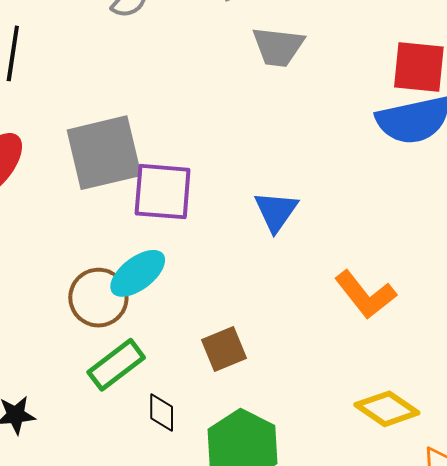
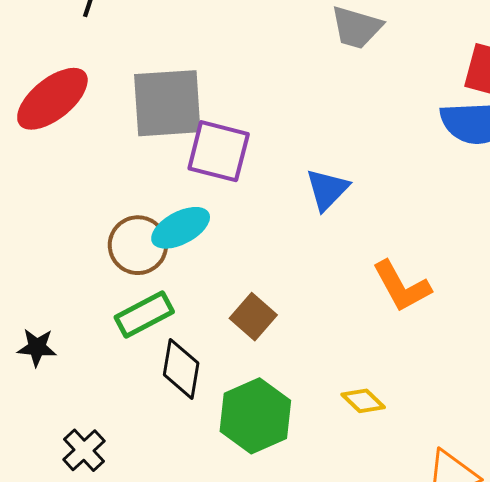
brown square: (224, 349) -> (253, 317), turned -36
yellow diamond: (387, 409) -> (363, 401), moved, size x0.7
black diamond: (162, 412) -> (181, 369), size x1.5

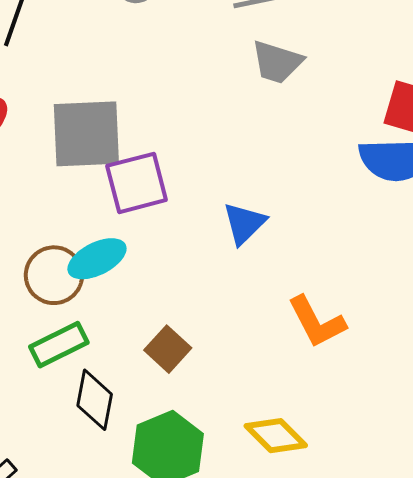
purple square: (219, 151) -> (137, 183), turned -30
yellow diamond: (363, 401) -> (276, 436), size x1.4

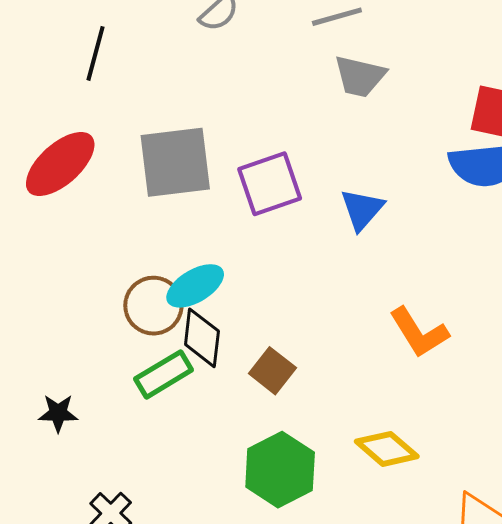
purple square: (137, 183) -> (270, 184), moved
blue triangle: (244, 223) -> (362, 209), moved
black diamond: (95, 400) -> (202, 338), moved

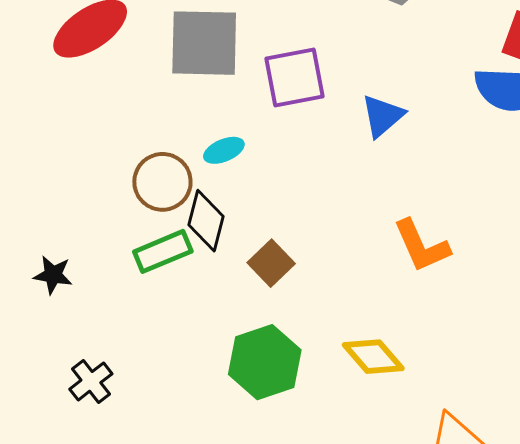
cyan ellipse: (195, 286) -> (224, 150), moved, size x0.7

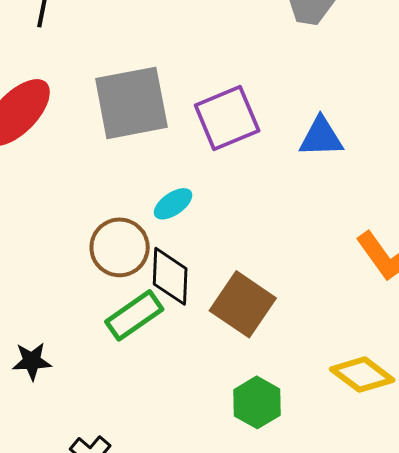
blue triangle: (382, 116) -> (321, 137), turned 51
brown square: (271, 263) -> (243, 304), size x1.4
green hexagon: (265, 362) -> (257, 402), size x0.7

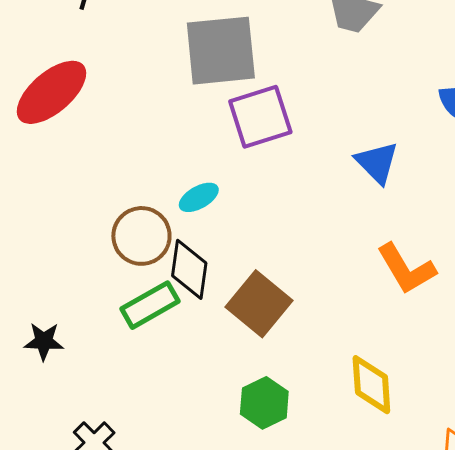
gray square: (131, 103) -> (221, 51), moved
blue triangle: (321, 137) -> (377, 163), moved, turned 42
yellow diamond: (362, 375) -> (371, 385), turned 44

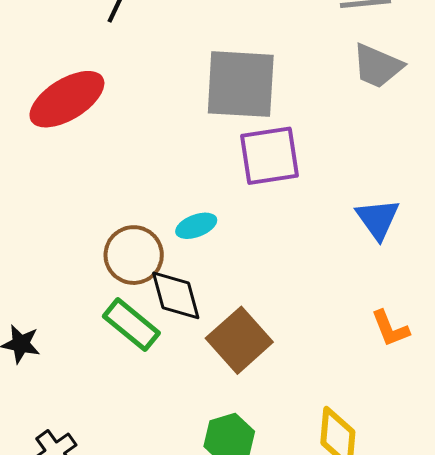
black diamond: (189, 269) -> (176, 295), turned -32
orange L-shape: (406, 269) -> (390, 328), size x0.7
green rectangle: (150, 305) -> (131, 325), turned 60

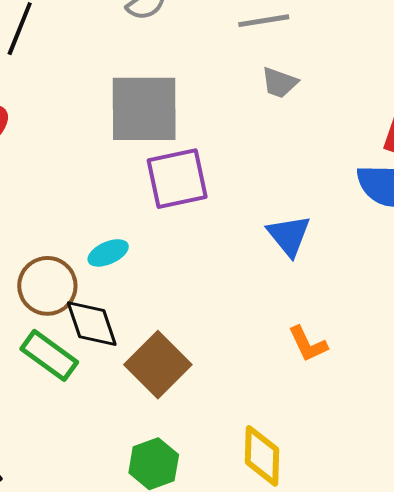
gray trapezoid: (377, 66) -> (279, 83), size x0.7

